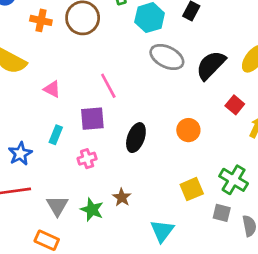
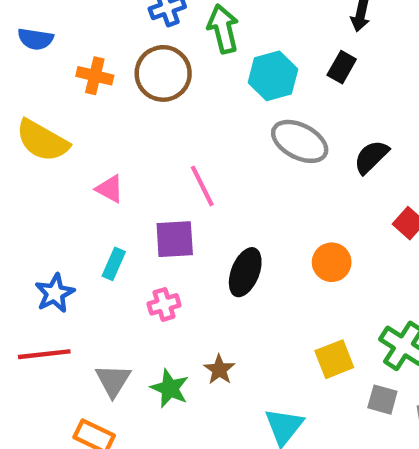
black semicircle: (211, 65) -> (371, 157), size x0.7

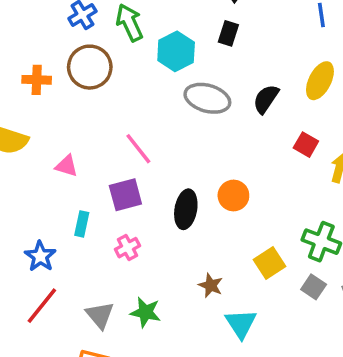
orange circle: (332, 262) -> (233, 195), moved
red line: (44, 354) -> (42, 306), turned -33
brown star: (219, 370) -> (211, 285), moved
gray square: (382, 400) -> (314, 287), turned 30

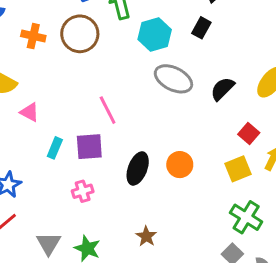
pink triangle: (66, 166) -> (30, 112), moved
cyan rectangle: (82, 224) -> (55, 148), moved
yellow square: (269, 263) -> (238, 169), moved

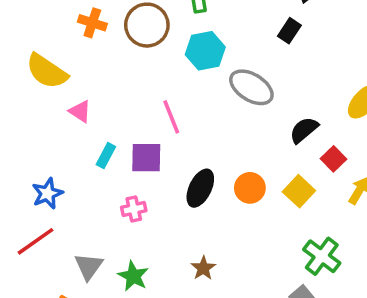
cyan hexagon: (155, 35) -> (205, 51), moved
black semicircle: (222, 89) -> (304, 130), moved
yellow square: (238, 169) -> (299, 191), moved, turned -30

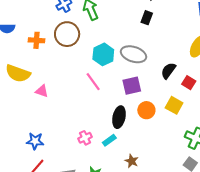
cyan hexagon: (205, 51) -> (103, 54), moved
cyan rectangle: (106, 156) -> (109, 140), moved, turned 40
purple square: (146, 158) -> (132, 86), moved
blue star: (47, 193) -> (35, 141), turned -30

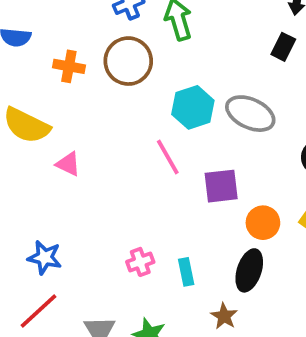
purple square: (132, 86) -> (221, 186), moved
black ellipse: (119, 117) -> (249, 270), moved
cyan rectangle: (109, 140) -> (186, 272), turned -72

